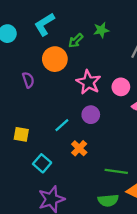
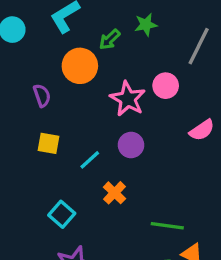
pink circle: (121, 87) -> (166, 86), moved
yellow square: (21, 134) -> (49, 143), moved

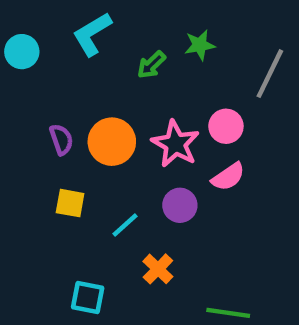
orange circle: (80, 66) -> (112, 142), moved
pink semicircle: (202, 130) -> (228, 177), moved
cyan square: (62, 214) -> (88, 298), turned -30

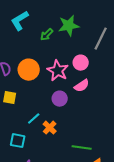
green star: (200, 45) -> (69, 26), size x1.5
cyan line: (125, 225) -> (34, 119), moved

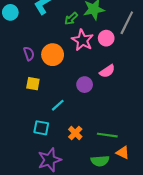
pink circle: (81, 63) -> (106, 38), moved
pink star: (58, 71) -> (82, 40), moved
orange cross: (50, 128) -> (75, 133), moved

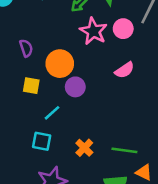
orange circle: (53, 55) -> (60, 64), moved
purple circle: (85, 85) -> (75, 87), moved
cyan line: (58, 105) -> (52, 113), moved

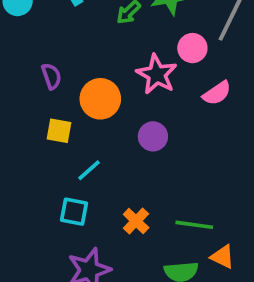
pink star: (93, 31) -> (157, 74), moved
pink semicircle: (124, 70) -> (217, 93), moved
purple circle: (75, 87) -> (153, 136), moved

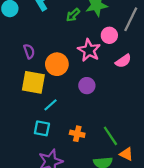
yellow square: (59, 131) -> (33, 82), size x1.6
orange cross: (136, 221) -> (77, 134), turned -32
green line: (194, 225) -> (110, 136), turned 48

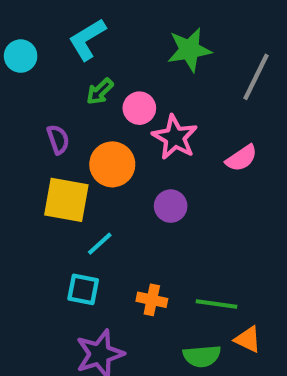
green arrow: (73, 15) -> (100, 91), moved
pink circle: (109, 35) -> (139, 108), moved
green line: (110, 136) -> (216, 304), turned -48

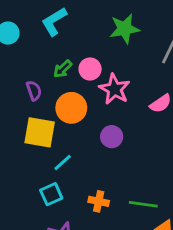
green arrow: (100, 91) -> (63, 69), moved
cyan square: (83, 289) -> (51, 194), turned -35

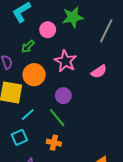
pink circle: (90, 69) -> (48, 30), moved
green line: (143, 204) -> (57, 118), moved, turned 42

